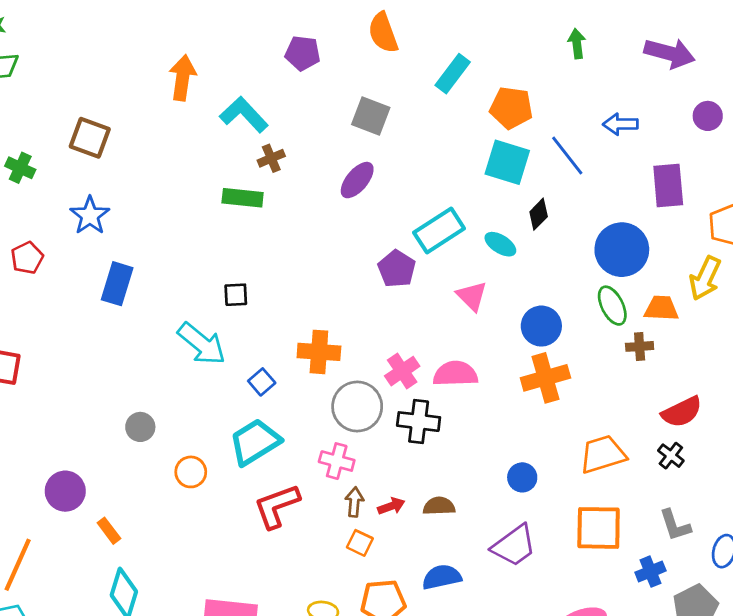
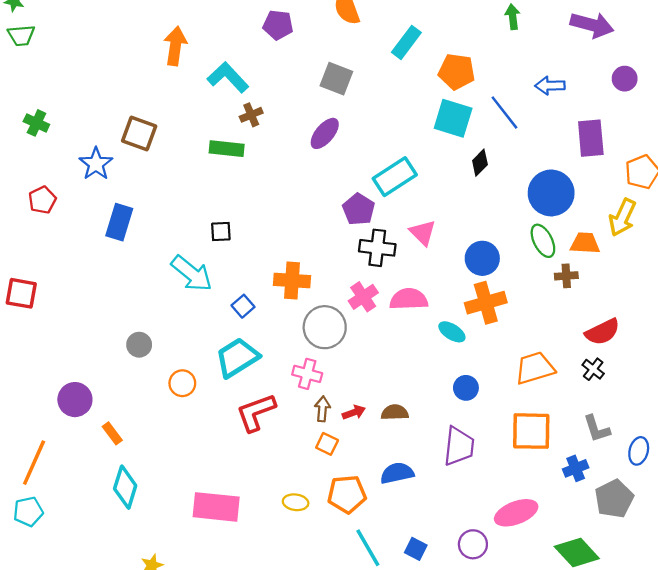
brown square: (90, 138) -> (139, 133), moved
cyan ellipse: (500, 244) -> (452, 332), moved
black cross: (419, 422) -> (377, 248), moved
purple trapezoid: (514, 546) -> (459, 446), turned -48

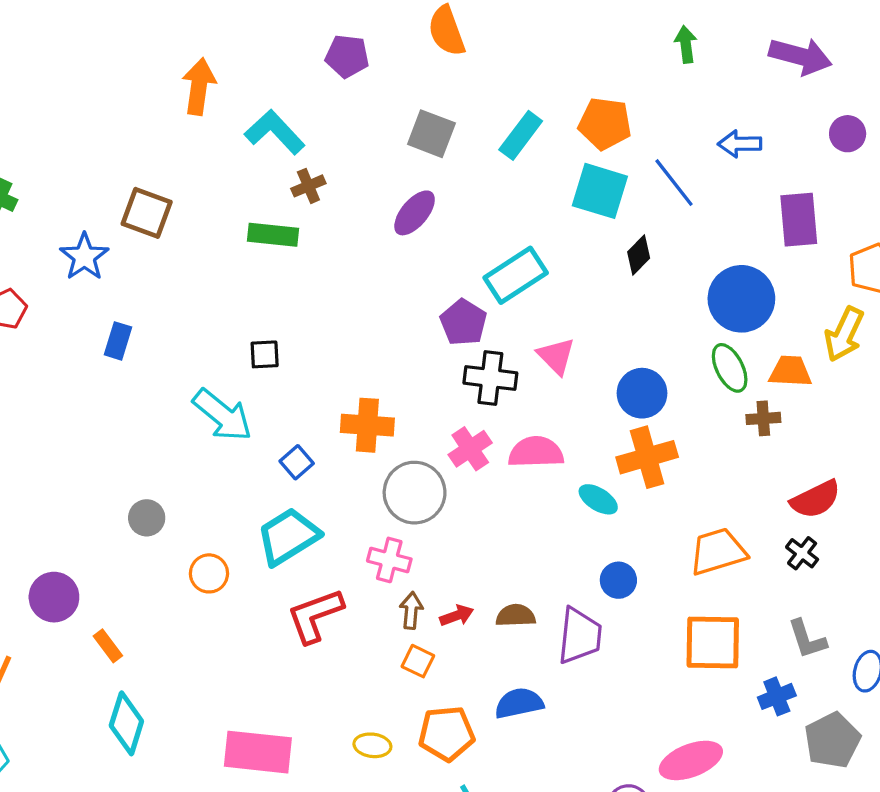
cyan rectangle: (406, 42) -> (521, 135), moved
blue rectangle: (119, 222) -> (118, 341), size x0.7
purple trapezoid: (459, 446) -> (580, 636), moved

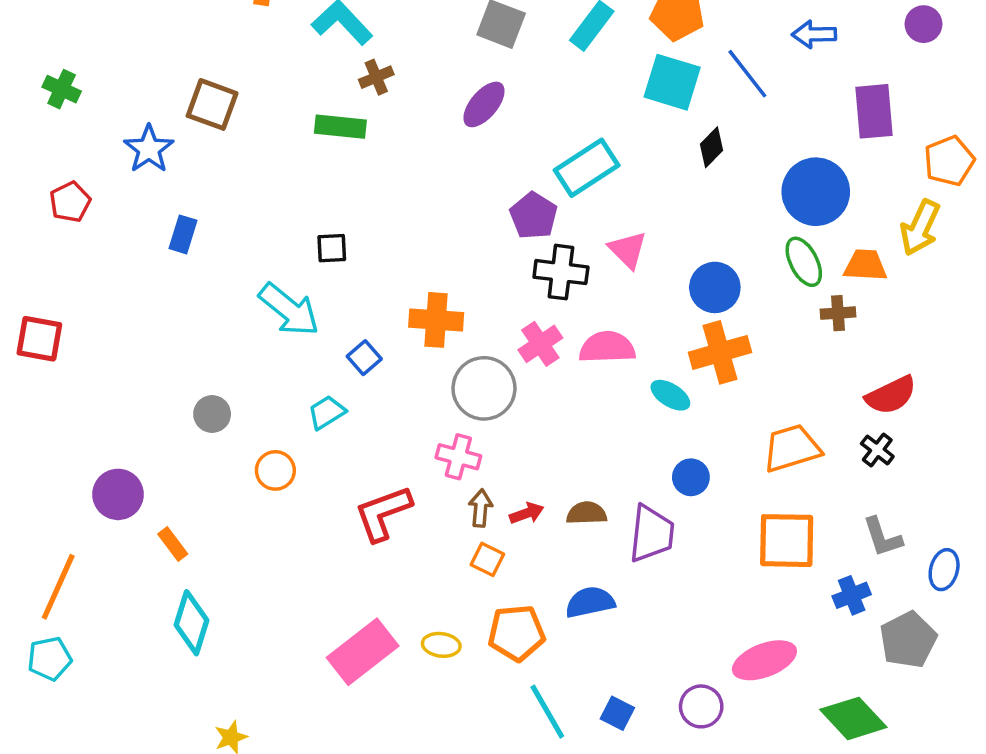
cyan trapezoid: (288, 536) -> (327, 412), moved, size x0.6
pink rectangle: (258, 752) -> (363, 652), moved, turned -44

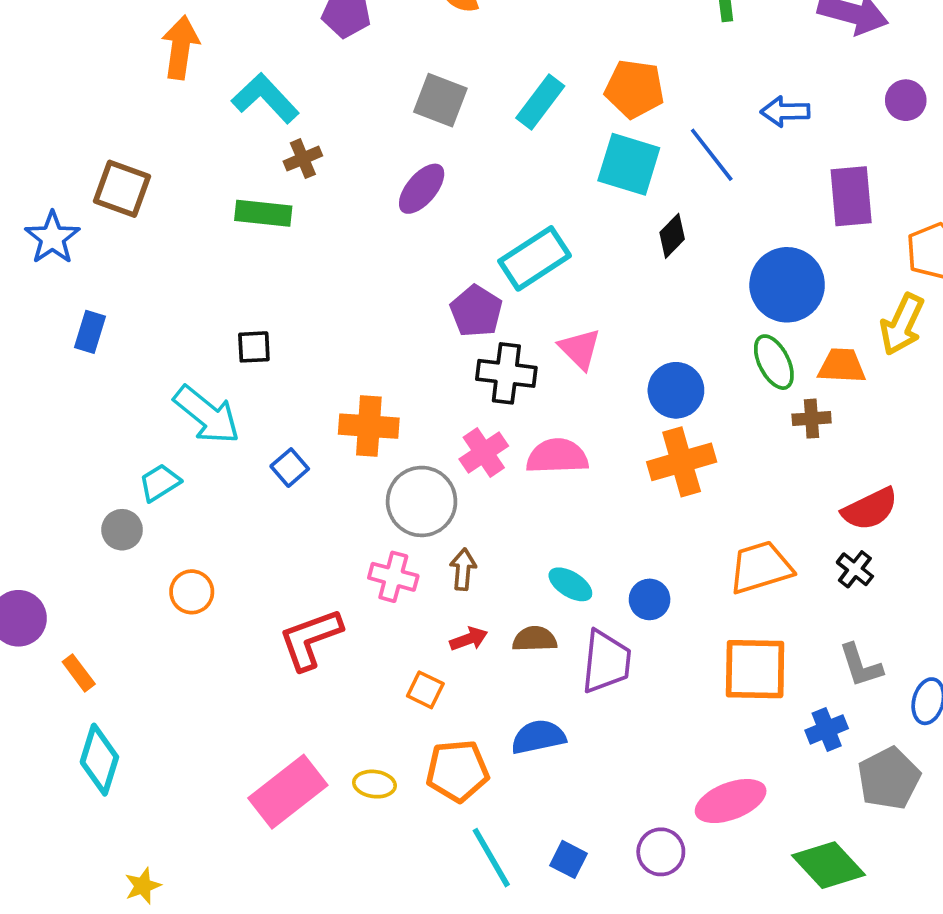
cyan ellipse: (670, 395) -> (570, 584), moved
cyan trapezoid: (327, 412) -> (160, 483), moved
brown arrow: (481, 508) -> (463, 569), moved

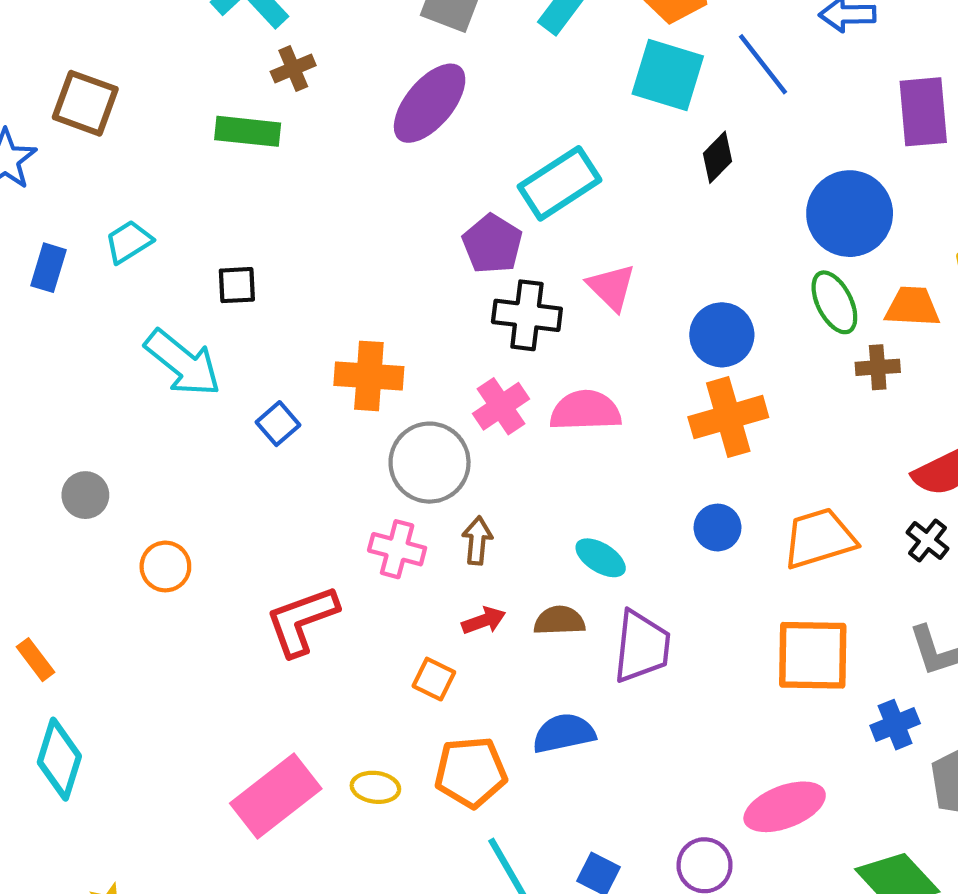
purple ellipse: (422, 189) -> (430, 103), size x1.4
cyan trapezoid: (160, 483) -> (129, 242), moved
blue circle: (650, 599) -> (717, 528), moved

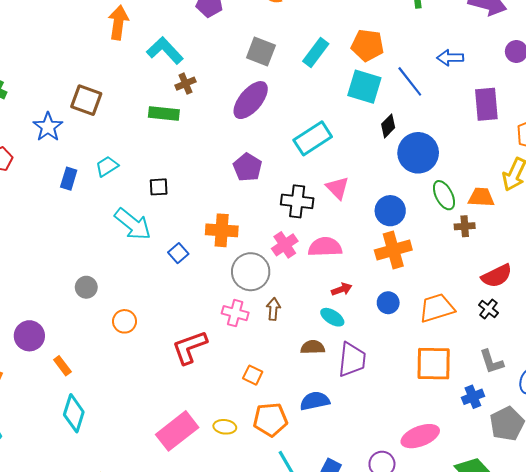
blue circle: (850, 214) -> (418, 153), moved
purple pentagon: (492, 244) -> (248, 167), moved
red arrow: (484, 621) -> (342, 289), moved

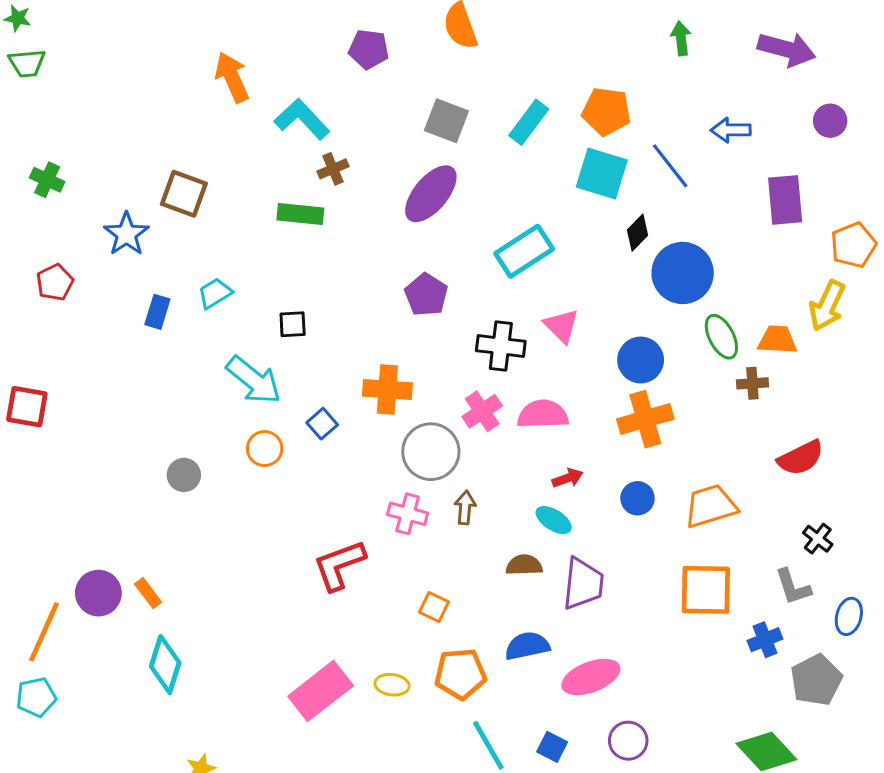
orange arrow: (118, 23) -> (232, 77), turned -32
black cross: (488, 309) -> (818, 539), moved
orange circle: (124, 321) -> (265, 449), moved
purple circle: (29, 336) -> (98, 593), moved
pink ellipse: (420, 436) -> (591, 677), moved

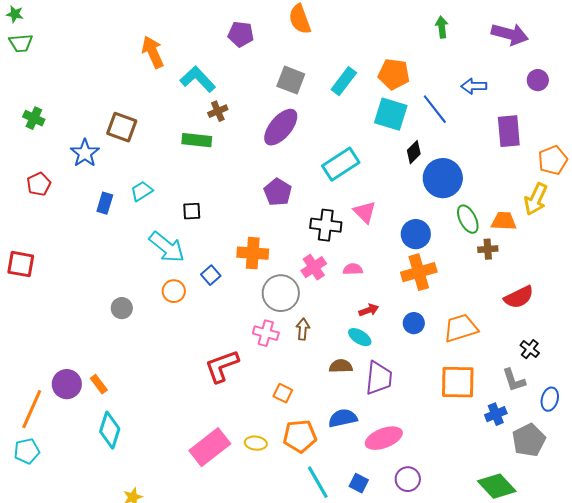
pink semicircle: (543, 414) -> (353, 269), size x0.6

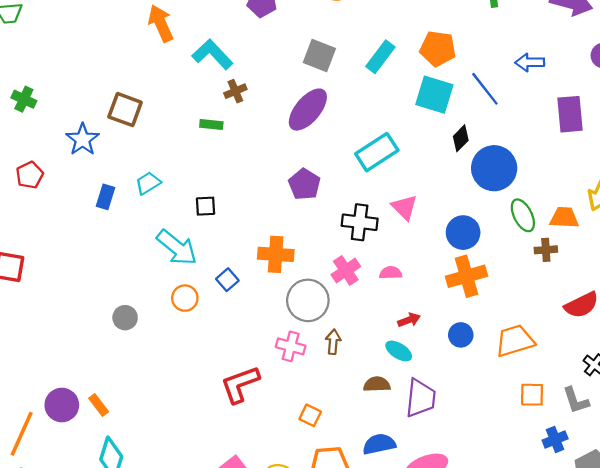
green rectangle: (197, 140) -> (211, 124), size x0.7
orange square: (458, 382) -> (532, 395), moved, size x0.6

